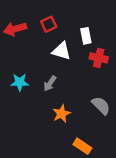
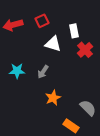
red cross: (99, 58) -> (85, 50), turned 35
gray semicircle: (101, 106) -> (88, 108), moved

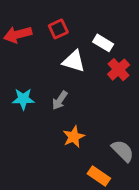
white rectangle: (74, 31) -> (103, 43), turned -48

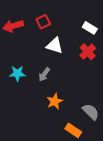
white rectangle: (103, 43) -> (90, 28), moved

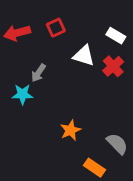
white triangle: (55, 46) -> (84, 56), moved
gray arrow: (44, 74) -> (38, 73), moved

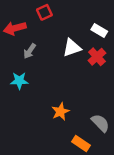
red square: (56, 28) -> (44, 12), moved
white triangle: (84, 56) -> (72, 48), turned -36
gray arrow: (38, 73) -> (30, 51), moved

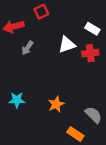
red cross: (97, 57) -> (90, 53), turned 35
cyan star: (19, 81) -> (17, 100), moved

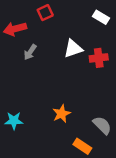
white rectangle: (92, 29) -> (101, 17), moved
cyan star: (17, 100) -> (14, 121), moved

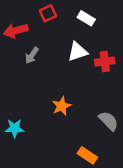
white rectangle: (101, 17) -> (86, 18), moved
orange star: (61, 114) -> (62, 106), moved
gray semicircle: (102, 125) -> (108, 121), moved

